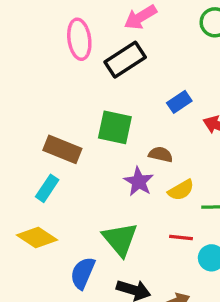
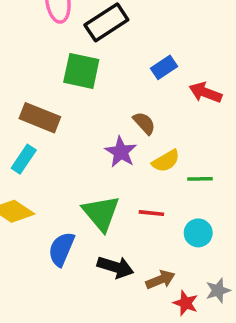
green square: (115, 127) -> (81, 71), moved
brown semicircle: (161, 154) -> (144, 123), turned 35
red line: (181, 238) -> (151, 213), moved

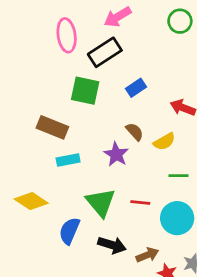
blue rectangle: (164, 67) -> (136, 88), moved
cyan rectangle: (24, 159) -> (68, 160), moved, turned 45
yellow semicircle: (166, 161) -> (164, 142), moved
cyan circle: (198, 233) -> (177, 218), size x1.5

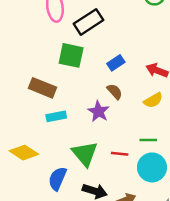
blue rectangle: (136, 88) -> (116, 63), moved
yellow semicircle: (164, 142) -> (153, 100), moved
green line: (179, 176) -> (148, 140), moved

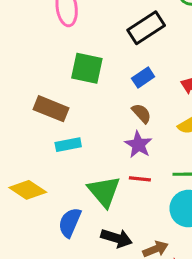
black rectangle: (89, 22) -> (146, 28), moved
purple star: (98, 111) -> (138, 145), moved
red line: (120, 154) -> (140, 179), moved

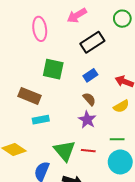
red line: (140, 179) -> (88, 151), moved

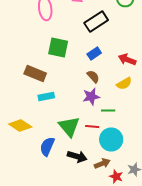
purple star: (87, 120) -> (91, 96), turned 30
green line: (117, 139) -> (108, 110), moved
cyan circle: (120, 162) -> (111, 140), moved

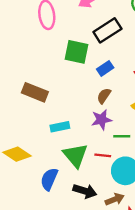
green square: (58, 48) -> (77, 52), moved
brown semicircle: (93, 76) -> (104, 96), turned -104
cyan rectangle: (46, 96) -> (60, 127), moved

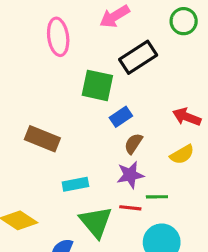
blue rectangle: (105, 68) -> (121, 117), moved
red line: (103, 155) -> (130, 208), moved

